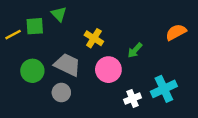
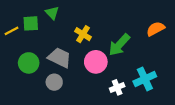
green arrow: (135, 50) -> (119, 45), size x1.6

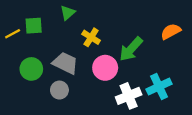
green triangle: (52, 13) -> (68, 13), moved, turned 32
white cross: (117, 87) -> (129, 96), size x1.5

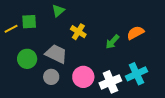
orange semicircle: (171, 31) -> (135, 33), moved
green arrow: (131, 49) -> (112, 42), size x0.7
pink circle: (105, 68) -> (83, 77), moved

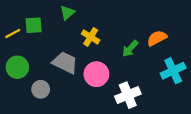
green circle: (27, 59) -> (17, 67), moved
cyan cross: (136, 74) -> (173, 71), moved
gray circle: (51, 77) -> (41, 89), moved
pink circle: (83, 77) -> (96, 74), moved

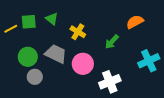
green triangle: (67, 13) -> (52, 19), moved, turned -40
orange semicircle: (157, 38) -> (135, 22), moved
green circle: (17, 67) -> (28, 57), moved

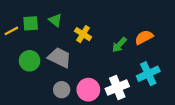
orange semicircle: (135, 22) -> (144, 37), moved
cyan cross: (149, 61) -> (148, 74), moved
pink circle: (83, 64) -> (88, 90), moved
gray circle: (35, 77) -> (62, 90), moved

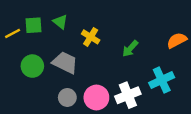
orange semicircle: (144, 37) -> (177, 40), moved

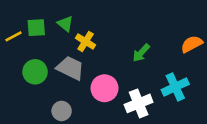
yellow cross: (91, 37) -> (86, 41), moved
gray circle: (67, 97) -> (62, 111), moved
pink circle: (96, 97) -> (104, 88), moved

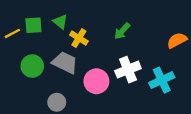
green arrow: (141, 53) -> (122, 31), moved
white cross: (139, 103) -> (128, 70), moved

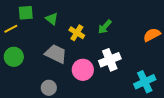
green square: (33, 25) -> (26, 13), moved
yellow cross: (79, 38) -> (77, 33), moved
green circle: (32, 66) -> (14, 57), moved
cyan cross: (162, 80) -> (145, 82), moved

